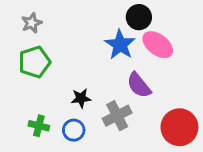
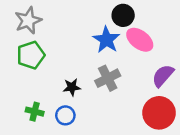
gray star: (32, 23) -> (28, 20), size x1.5
purple semicircle: (139, 85) -> (163, 76), moved, turned 80
gray cross: (117, 116) -> (108, 78), moved

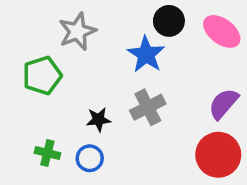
gray star: (28, 20) -> (77, 31), moved
pink ellipse: (140, 40) -> (222, 31), moved

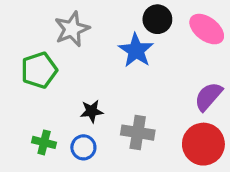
gray cross: (148, 107) -> (138, 133), moved, turned 36

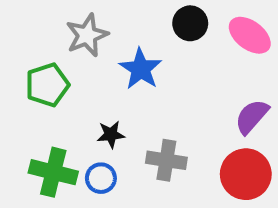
blue star: (136, 50) -> (141, 69), moved
green cross: (44, 142) -> (53, 172), size x1.6

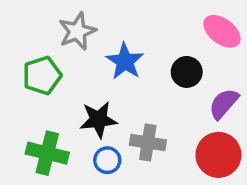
black circle: (190, 23) -> (187, 72), moved
black star: (111, 134) -> (98, 120), size x1.5
blue circle: (101, 178) -> (107, 160), moved

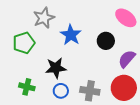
gray cross: (148, 143) -> (90, 91), moved
green cross: (47, 153) -> (27, 87), size x0.7

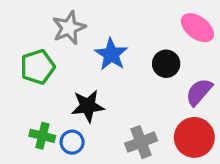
blue circle: (61, 91) -> (72, 142), moved
gray cross: (90, 91) -> (141, 142), turned -30

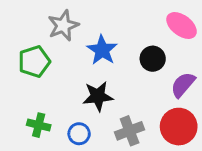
black star: (88, 106) -> (98, 96), moved
blue circle: (72, 142) -> (79, 134), moved

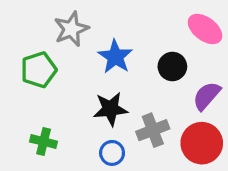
gray cross: (130, 131) -> (153, 130), moved
blue circle: (79, 134) -> (112, 153), moved

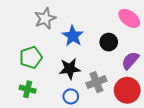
green pentagon: (39, 70) -> (31, 57), moved

